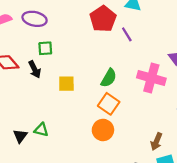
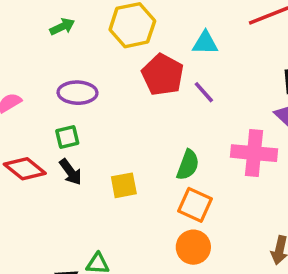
purple ellipse: (35, 19) -> (78, 93), moved
green square: (45, 48) -> (67, 137), moved

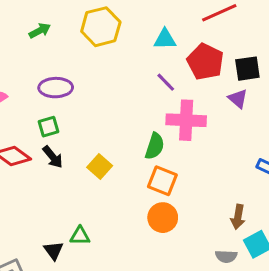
red pentagon: (163, 75) -> (205, 62), moved
pink cross: (254, 153) -> (186, 120), moved
yellow square: (124, 185) -> (100, 166), turned -35

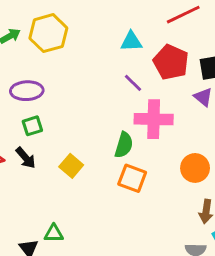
yellow hexagon: (101, 27) -> (48, 33), moved
green square: (48, 127) -> (32, 126), moved
orange circle: (163, 218) -> (195, 168), moved

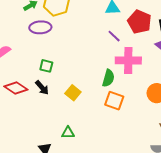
purple ellipse: (27, 91) -> (40, 27), moved
green square: (32, 126) -> (46, 66), turned 32
green triangle: (54, 233) -> (68, 133), moved

